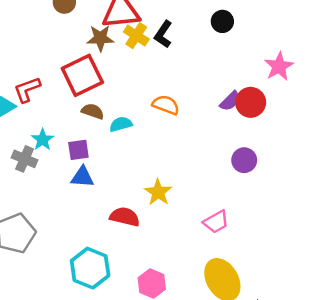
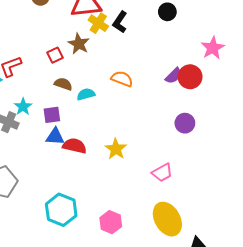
brown star: (100, 38) -> (79, 44), moved, turned 30
red square: (82, 75) -> (55, 55), size x0.5
red semicircle: (125, 217) -> (75, 146), moved

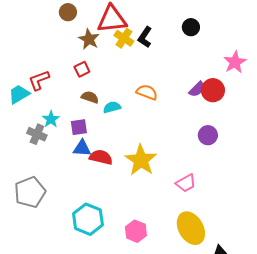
brown star: (79, 44) -> (89, 39), moved
yellow star: (116, 149) -> (141, 160), size x1.5

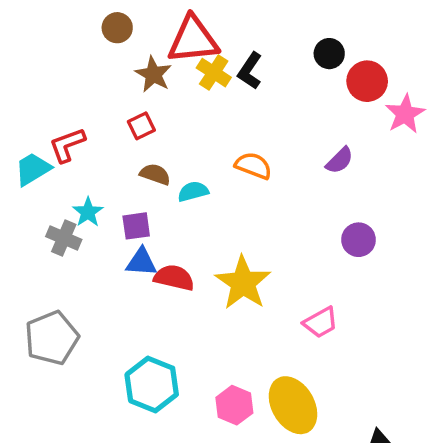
red circle: (213, 90) -> (367, 81), moved
yellow ellipse: (191, 228) -> (293, 405), moved

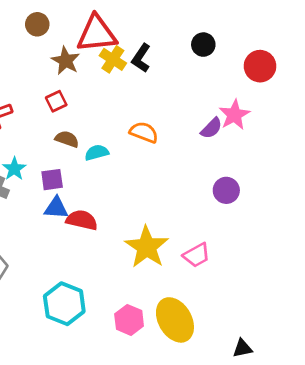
red circle: (367, 81) -> (260, 66), moved
pink star: (405, 114) -> (234, 115), moved
yellow star: (243, 283) -> (147, 247), moved

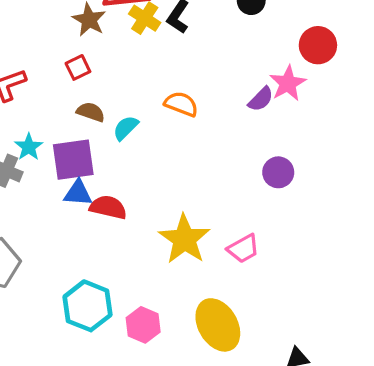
red circle: (260, 66) -> (318, 45), moved
cyan semicircle: (97, 153) -> (126, 128), turned -30
purple square: (52, 180) -> (73, 160), size x1.6
pink hexagon: (129, 320) -> (143, 325), moved

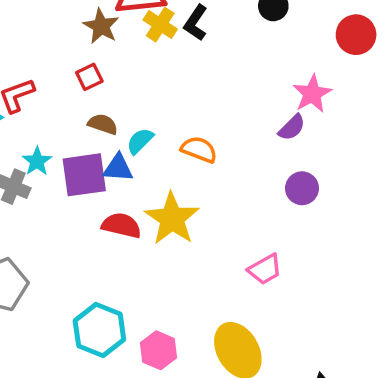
red circle: (318, 45) -> (356, 35), moved
purple semicircle: (261, 99) -> (292, 128), moved
orange semicircle: (181, 104) -> (199, 149), moved
blue triangle: (78, 193) -> (118, 168), moved
yellow star: (184, 239) -> (172, 219), moved

